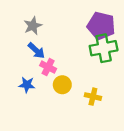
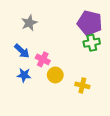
green cross: (104, 48) -> (92, 43), size x0.7
blue arrow: (36, 51) -> (22, 51), moved

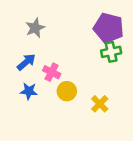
blue arrow: (22, 51) -> (26, 62), turned -84
yellow cross: (82, 85) -> (100, 104), turned 32

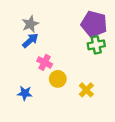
blue arrow: (26, 62) -> (30, 40), moved
blue star: (29, 91) -> (25, 93), moved

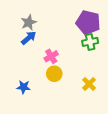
pink cross: (45, 62) -> (51, 56), moved, turned 32
yellow cross: (86, 90) -> (89, 84), moved

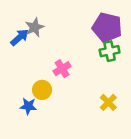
blue arrow: (29, 38) -> (20, 37), moved
yellow circle: (54, 74) -> (42, 90), moved

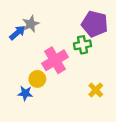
green cross: (110, 51) -> (83, 45), moved
pink cross: (62, 69) -> (55, 60), size x1.6

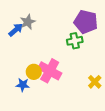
pink cross: (55, 60) -> (50, 71), moved, turned -30
yellow cross: (96, 90) -> (95, 82), moved

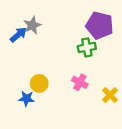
pink cross: (50, 71) -> (80, 82), moved, size x0.6

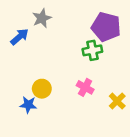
gray star: (32, 25) -> (42, 18), moved

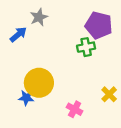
pink cross: (85, 87) -> (75, 109), moved
yellow circle: (42, 89) -> (39, 83), size x1.6

